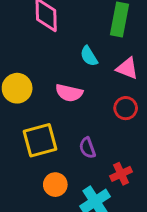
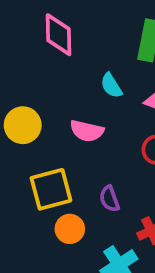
orange circle: (55, 185) -> (70, 229), moved

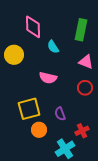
cyan semicircle: (111, 86) -> (53, 47), moved
yellow circle: (23, 125) -> (14, 55), moved

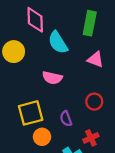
cyan semicircle: (53, 47) -> (58, 42), size x1.5
red circle: (85, 88) -> (94, 102), moved

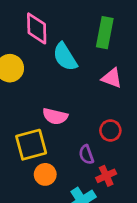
pink semicircle: (52, 78) -> (55, 116), moved
purple semicircle: (66, 119) -> (86, 155), moved

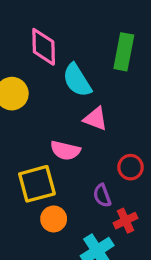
pink triangle: (112, 78) -> (95, 119), moved

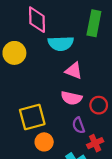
cyan semicircle: (77, 80) -> (61, 43), turned -60
pink semicircle: (65, 150) -> (71, 98), moved

